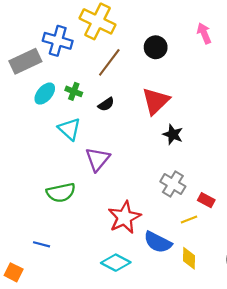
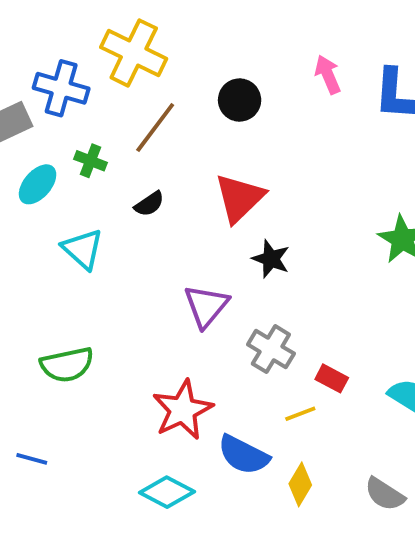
green cross: (74, 91) -> (90, 161), moved
purple triangle: (97, 159) -> (206, 306), moved
yellow diamond: (189, 258) -> (300, 484), turned 30

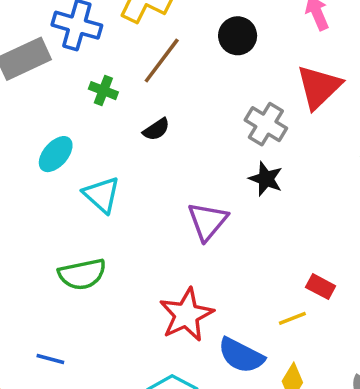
cyan ellipse: (38, 184) -> (56, 154), moved
red triangle: (240, 198) -> (319, 87), moved
cyan triangle: (83, 249) -> (102, 195), moved
gray cross: (271, 349) -> (266, 124), moved

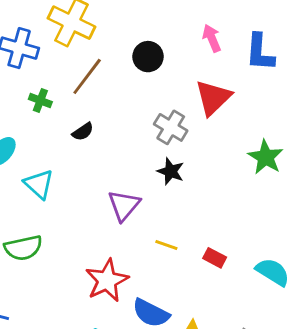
yellow line: (292, 318) -> (166, 245), moved, turned 40

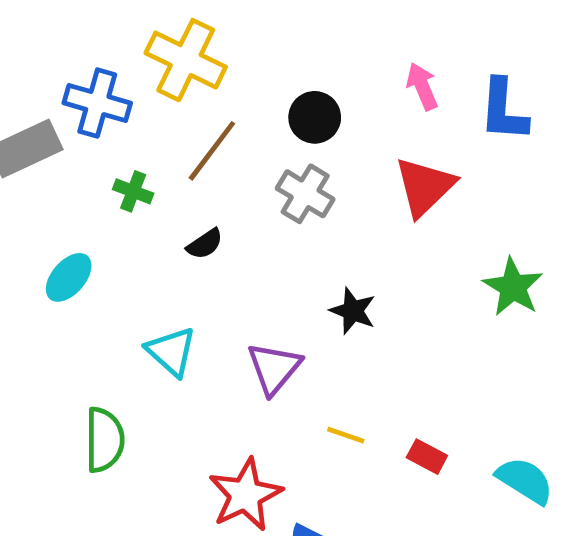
gray cross: (171, 127) -> (305, 194), moved
cyan triangle: (39, 184) -> (171, 351), moved
green semicircle: (23, 248) -> (104, 440), turned -78

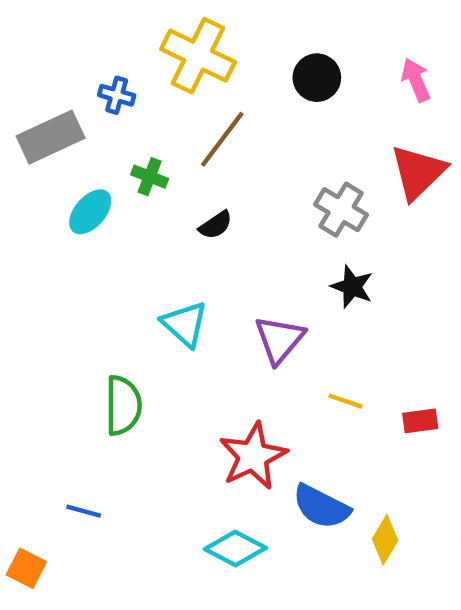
blue cross: (97, 103) -> (117, 95), size x0.6
black circle: (315, 117) -> (317, 78), moved
gray cross: (305, 194) -> (341, 210), moved
cyan ellipse: (69, 277) -> (90, 212), moved
red rectangle: (427, 457) -> (420, 421), turned -36

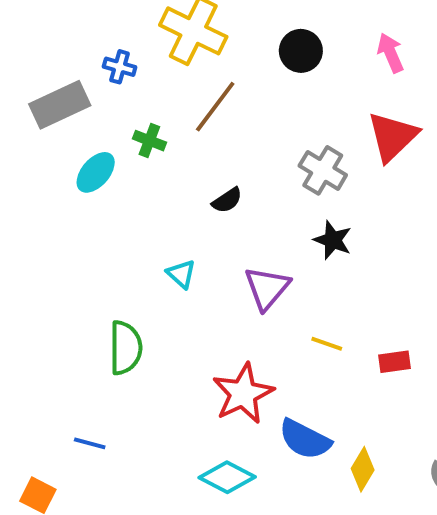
black semicircle: (216, 225) -> (227, 200), moved
cyan triangle: (185, 324) -> (181, 274), size x0.7

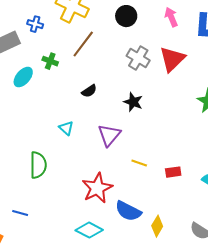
gray cross: (323, 170) -> (138, 58), moved
black star: (333, 240) -> (133, 102), moved

